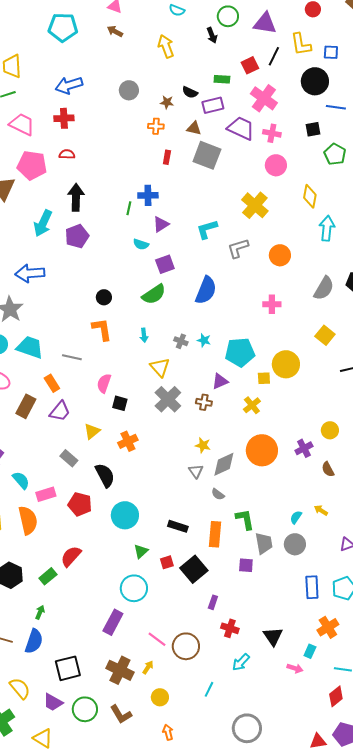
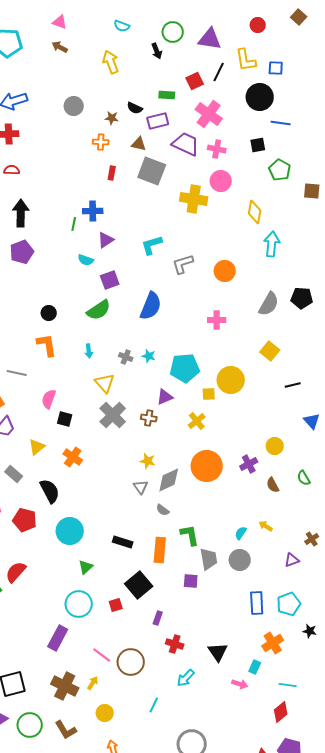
yellow cross: (255, 205) -> (194, 199), moved, turned -32
orange cross: (128, 441) -> (73, 457), turned -30
red square: (167, 562) -> (116, 605), moved

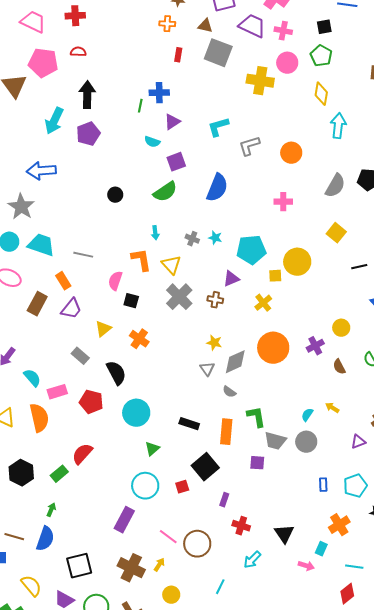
green pentagon: (280, 170) -> (321, 56), moved
orange L-shape: (47, 345) -> (141, 260), moved
gray trapezoid: (209, 559) -> (275, 441), turned 115
blue rectangle: (257, 603) -> (323, 485), size x0.6

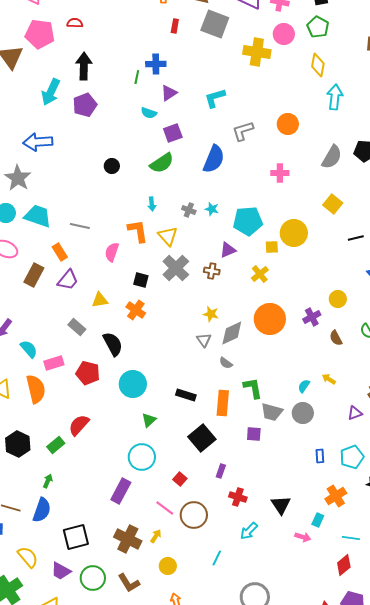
gray L-shape: (249, 146) -> (243, 131), moved
black square: (131, 301) -> (141, 280), moved
yellow triangle: (103, 329) -> (100, 300), turned 30
red square: (182, 487) -> (180, 479), moved, turned -32

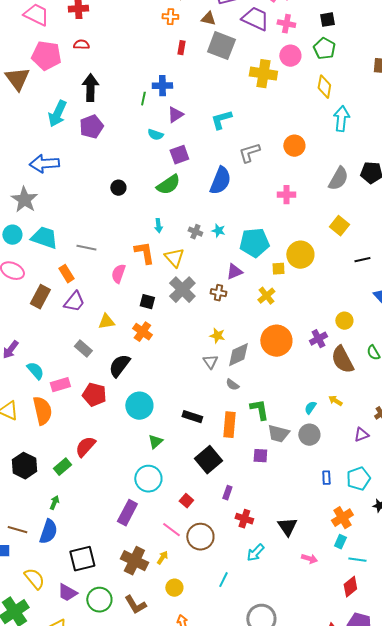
brown semicircle: (336, 338) -> (342, 360), size x1.8
black semicircle: (113, 344) -> (119, 366), turned -115
cyan rectangle: (318, 520) -> (340, 542), moved

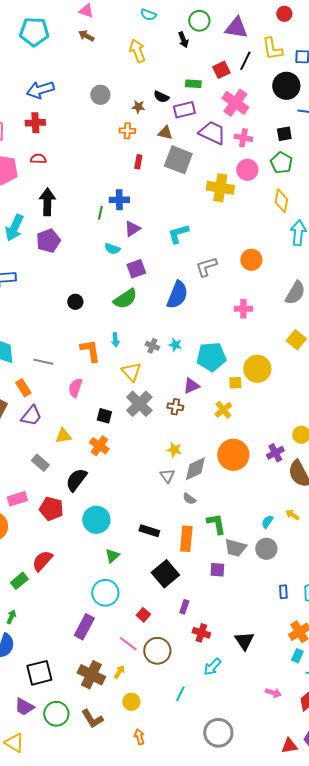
orange L-shape: (144, 253) -> (90, 351), moved
pink arrow: (309, 559) -> (273, 693), moved

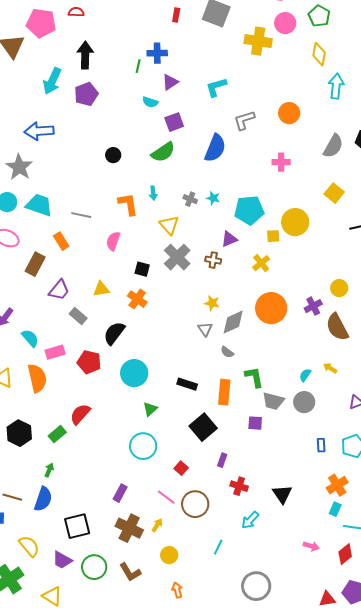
purple trapezoid: (31, 416) -> (59, 290), moved
purple rectangle: (84, 627) -> (120, 493), moved, size x0.7

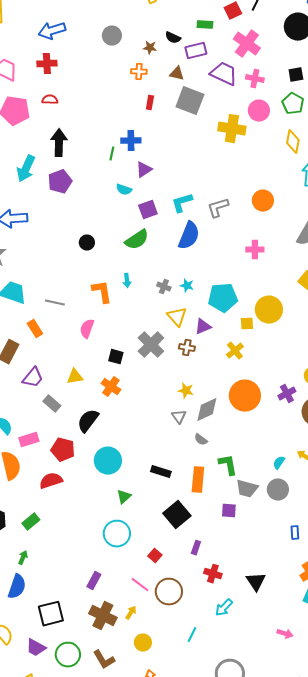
cyan L-shape: (216, 87) -> (182, 203), moved
yellow triangle: (169, 225) -> (177, 317), moved
red semicircle: (80, 414) -> (51, 481), moved, turned 30

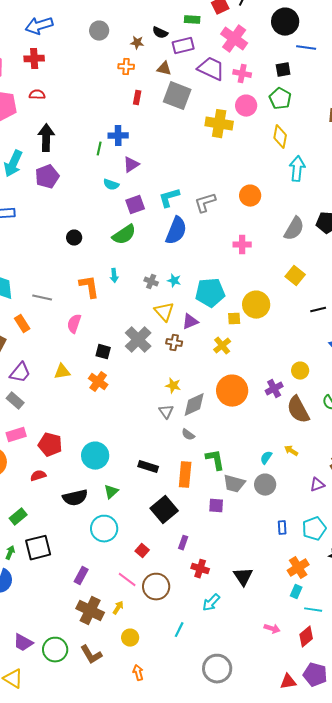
gray rectangle: (52, 404) -> (15, 401), moved
black semicircle: (88, 421) -> (75, 498), moved, turned -140
red semicircle: (51, 481) -> (38, 476), size x0.7
black square: (51, 614) -> (38, 548), moved

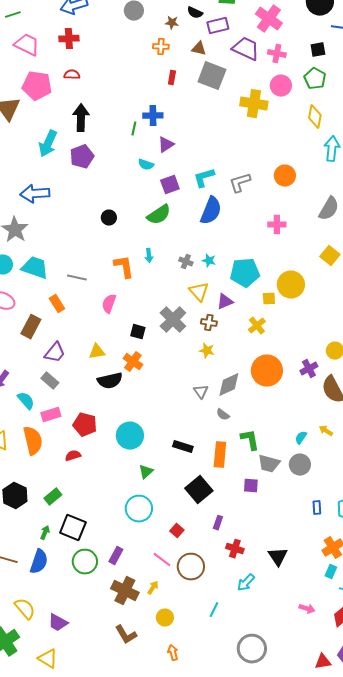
yellow star: (173, 386) -> (207, 351), moved
black semicircle: (75, 498) -> (110, 381), moved
black square: (38, 548) -> (73, 528), turned 36
green circle: (55, 650) -> (85, 562), moved

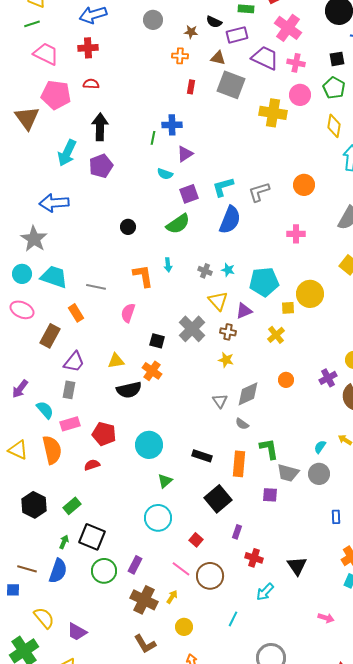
orange circle: (267, 371) -> (286, 380), size x0.5
gray rectangle: (50, 381) -> (69, 390), turned 60

